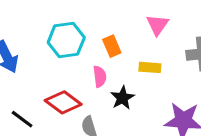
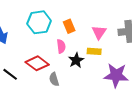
pink triangle: (157, 25) -> (99, 32), moved
yellow rectangle: (150, 67) -> (94, 51), moved

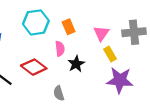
yellow rectangle: (94, 51) -> (110, 54), moved, turned 56
gray semicircle: (54, 79) -> (59, 93), moved

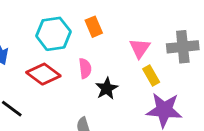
orange rectangle: (69, 27) -> (94, 27), moved
red diamond: (34, 67) -> (43, 74), moved

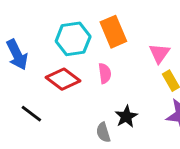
orange rectangle: (94, 27) -> (113, 32), size x1.5
black star: (107, 88) -> (126, 117), moved

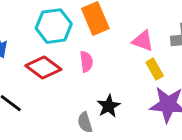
pink triangle: (159, 53) -> (143, 41), turned -45

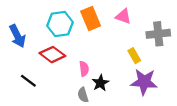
pink triangle: (143, 41) -> (123, 16), moved
pink semicircle: (86, 62) -> (84, 69), moved

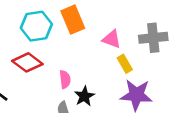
pink triangle: (123, 16) -> (112, 39), moved

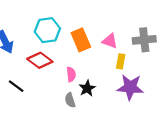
orange rectangle: (73, 20) -> (81, 40), moved
yellow rectangle: (125, 64) -> (121, 61), turned 40

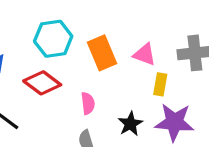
black star: (87, 88) -> (130, 124), moved

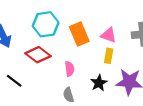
yellow rectangle: (160, 84) -> (109, 56), moved

